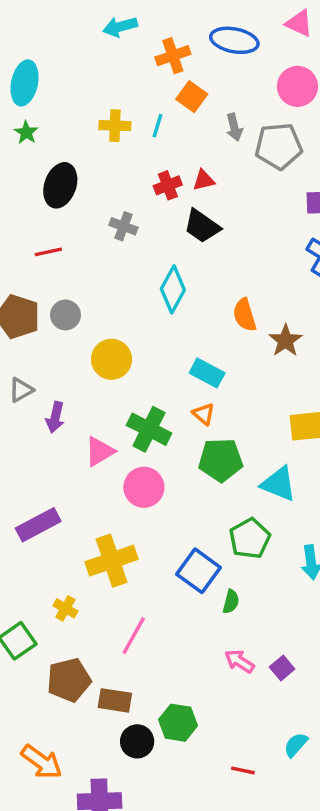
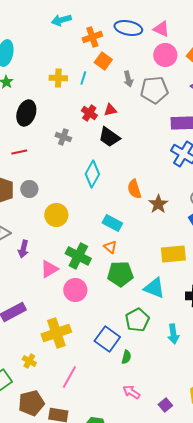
pink triangle: (299, 23) -> (161, 29), moved
red cross: (168, 185) -> (89, 113), turned -35
purple square: (282, 668) -> (165, 405), moved

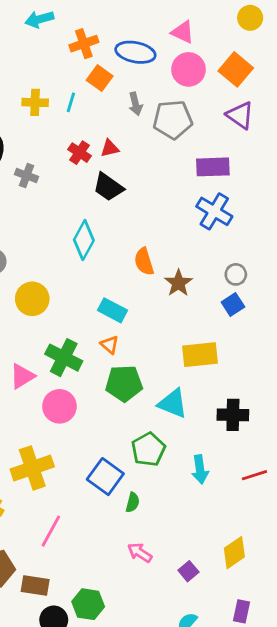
blue ellipse: (128, 28) -> (135, 52), moved
gray cross: (63, 137) -> (26, 176), moved

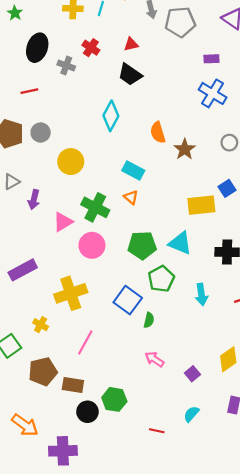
red cross: (80, 153) -> (91, 48), moved
purple rectangle: (213, 167) -> (211, 59), size x0.6
blue square: (233, 305) -> (227, 188), moved
green pentagon: (124, 383) -> (142, 245), moved

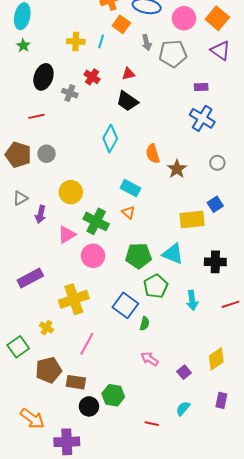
yellow circle: (71, 162) -> (71, 192), moved

